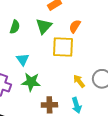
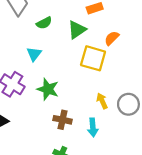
green semicircle: (15, 27) -> (44, 23), turned 32
cyan triangle: (23, 59) -> (34, 54), moved

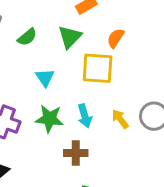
cyan triangle: (34, 54) -> (45, 78), moved
cyan arrow: (93, 127) -> (85, 116), moved

